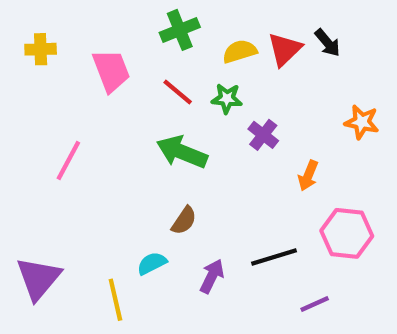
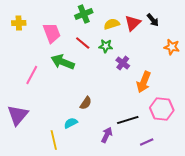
orange star: (362, 122) -> (172, 47), moved
green arrow: (182, 152) -> (63, 62), moved
orange arrow: (308, 176) -> (144, 82), size x1.5
purple arrow: (212, 276) -> (107, 135), moved
purple triangle: (38, 278) -> (18, 115), moved

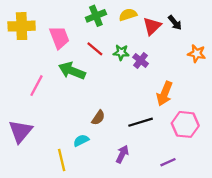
yellow cross: (19, 23) -> (22, 26), size x1.6
yellow semicircle: (112, 24) -> (128, 15), moved
purple cross: (123, 63) -> (141, 60), moved
black line: (128, 120) -> (141, 122), moved

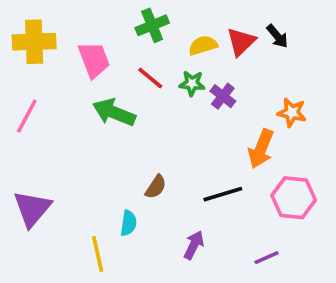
yellow semicircle: (128, 15) -> (203, 45), moved
orange star: (197, 54) -> (292, 112), moved
pink line: (36, 86) -> (27, 116), moved
cyan semicircle: (81, 140) -> (128, 223), turned 126

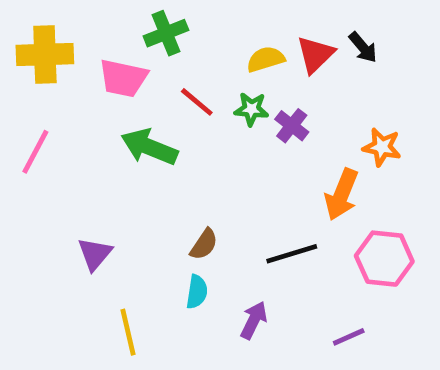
green cross: (152, 25) -> (166, 33), moved
pink trapezoid: (94, 60) -> (123, 78), turned 123
purple triangle: (32, 209) -> (95, 254), moved, size x0.7
cyan semicircle: (128, 223) -> (197, 292), moved

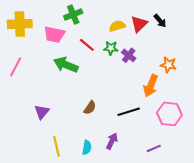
cyan semicircle: (197, 292) -> (87, 147), moved

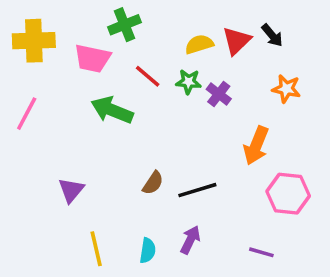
orange star: (168, 65) -> (286, 89), moved
black line: (129, 112) -> (197, 190), moved
purple line: (154, 148) -> (261, 252), turned 40

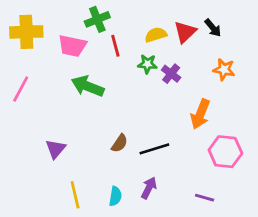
red line: (148, 76) -> (115, 46), moved, turned 35

